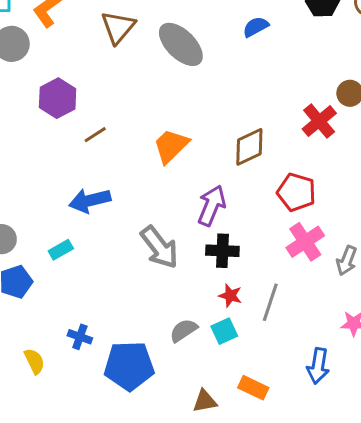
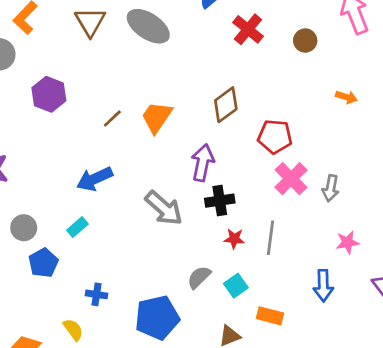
red cross: (319, 121) -> (248, 29), moved
brown line: (95, 135) -> (112, 119), moved
cyan square: (224, 331) -> (236, 286), moved
blue cross: (80, 337) -> (97, 294), moved

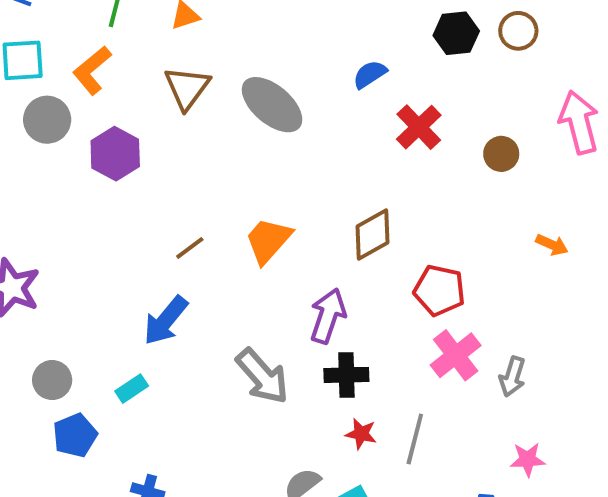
purple hexagon: (49, 94) -> (115, 154), moved
brown line: (112, 119) -> (190, 248), moved
blue arrow: (95, 179) -> (166, 321), turned -33

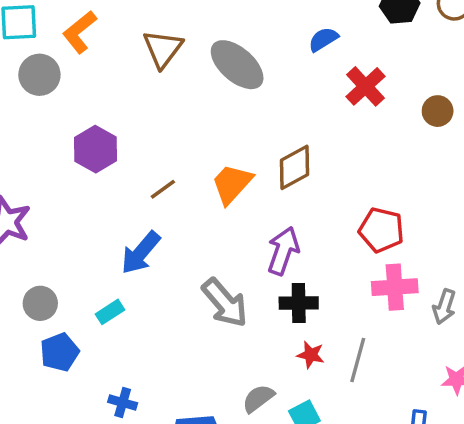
purple hexagon: (115, 154) -> (96, 149), moved
brown diamond: (373, 234) -> (295, 167), moved
pink cross: (456, 355) -> (395, 287), turned 33

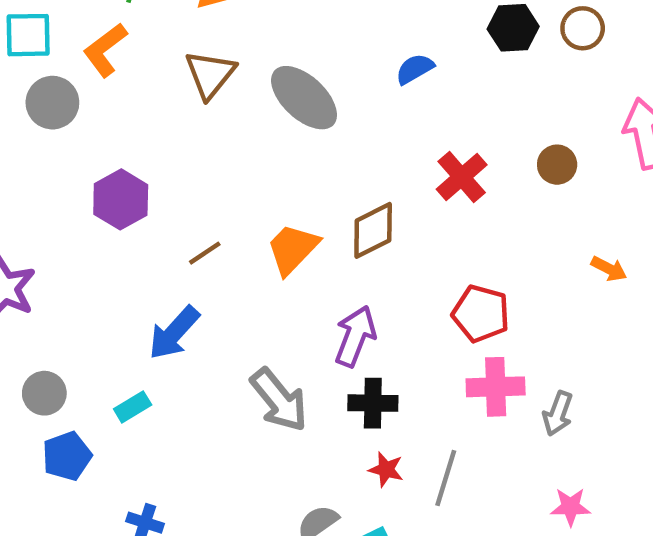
red cross: (366, 86) -> (462, 177), moved

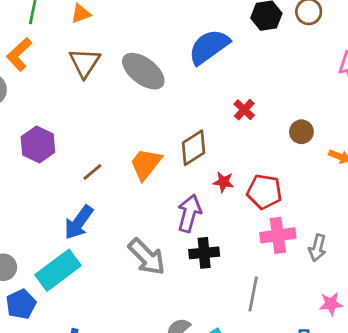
blue semicircle: (415, 69) -> (209, 47), size x1.8
brown circle: (557, 165) -> (301, 132), moved
red cross: (462, 177) -> (244, 110), size x0.7
cyan rectangle: (133, 407) -> (58, 270), size x2.0
red star: (386, 469) -> (223, 182), moved

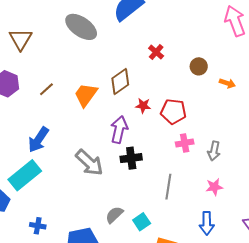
brown triangle: (85, 63) -> (21, 39), moved
brown line: (92, 172) -> (46, 89), moved
pink cross: (278, 235) -> (185, 143), size x0.7
pink star: (331, 304) -> (214, 187), moved

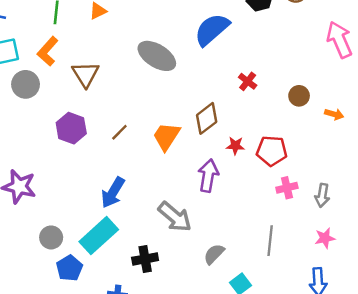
black cross: (131, 158) -> (145, 259), moved
gray semicircle: (114, 215) -> (214, 254), moved

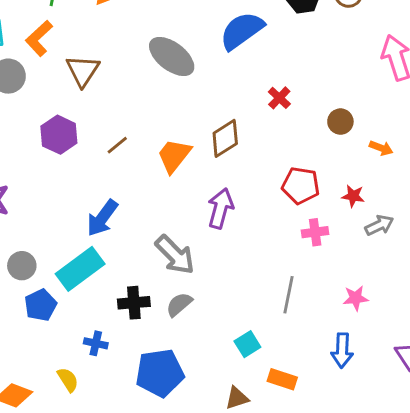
red star: (235, 146) -> (353, 196), moved
gray arrow: (322, 195) -> (379, 225), moved, turned -130
gray semicircle: (214, 254) -> (179, 304), moved

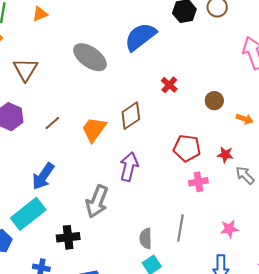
gray arrow: (379, 225) -> (245, 175), turned -108
gray arrow: (175, 255) -> (97, 201), turned 68
gray semicircle: (179, 304) -> (146, 238), moved, turned -48

